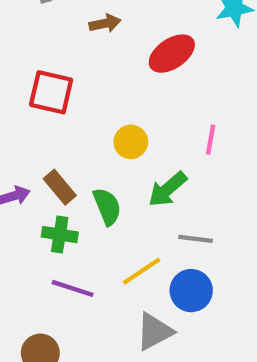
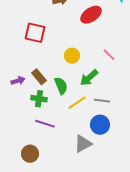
pink line: (211, 140) -> (109, 55), turned -56
yellow line: (142, 271) -> (77, 103), moved

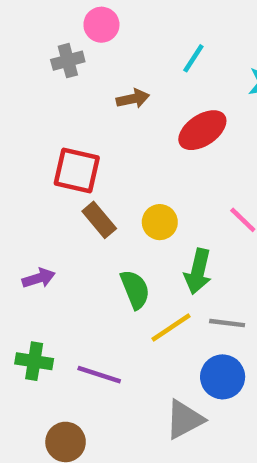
brown rectangle: (39, 77) -> (99, 220), moved
green arrow: (89, 78) -> (198, 271), turned -36
green cross: (39, 99) -> (34, 361), moved

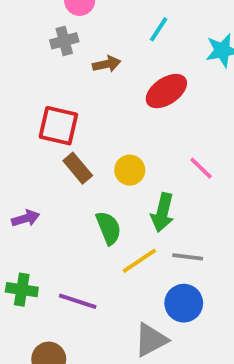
gray cross: (68, 61) -> (64, 41), moved

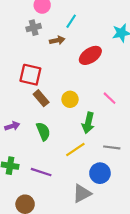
cyan line: (159, 29) -> (71, 21), moved
green semicircle: (109, 228) -> (43, 131), moved
gray line: (188, 257) -> (112, 147), moved

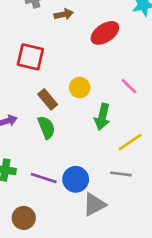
brown rectangle: (41, 98) -> (48, 99), moved
gray line: (112, 147) -> (121, 174), moved
yellow line: (75, 150) -> (130, 142), moved
blue circle: (100, 173) -> (76, 179), moved

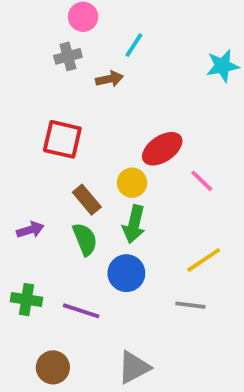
red ellipse: (105, 33) -> (162, 149), moved
green arrow: (102, 117) -> (134, 224), moved
blue circle: (76, 179) -> (126, 273), moved
gray triangle: (94, 205) -> (134, 367), moved

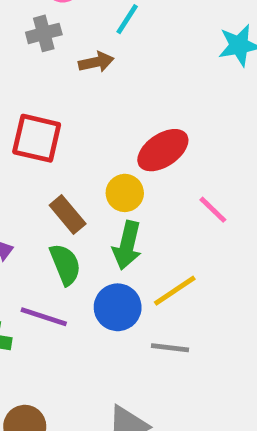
pink line: (202, 181) -> (213, 210), moved
yellow line: (204, 260) -> (175, 291), moved
gray line: (190, 305) -> (170, 348), moved
purple line: (81, 311) -> (44, 317), moved

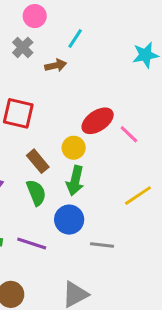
gray cross: (44, 33) -> (23, 47), turned -30
pink line: (213, 210) -> (129, 134), moved
yellow line: (175, 291) -> (138, 196), moved
purple line: (44, 317) -> (32, 243), moved

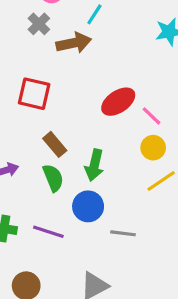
brown arrow: (56, 65) -> (74, 43), size x1.5
yellow circle: (74, 148) -> (153, 148), moved

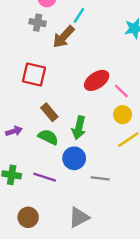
gray cross: (39, 24) -> (38, 23), turned -35
brown arrow: (74, 43) -> (64, 37), turned 145
green semicircle: (53, 178) -> (48, 137), turned -42

